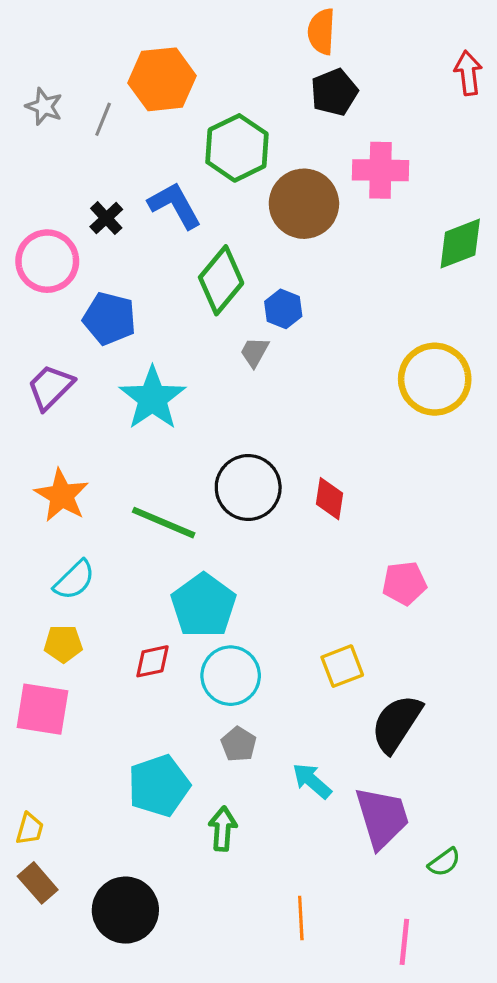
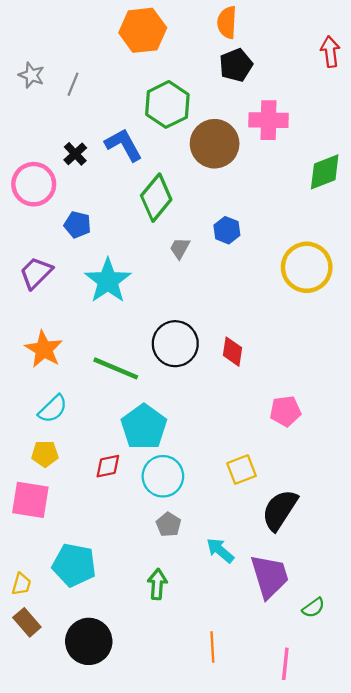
orange hexagon: (162, 79) -> (143, 30), moved
blue hexagon: (283, 309) -> (227, 230), moved
blue pentagon: (109, 319) -> (78, 225), size x0.7
cyan pentagon: (159, 786) -> (74, 565), moved, turned 30

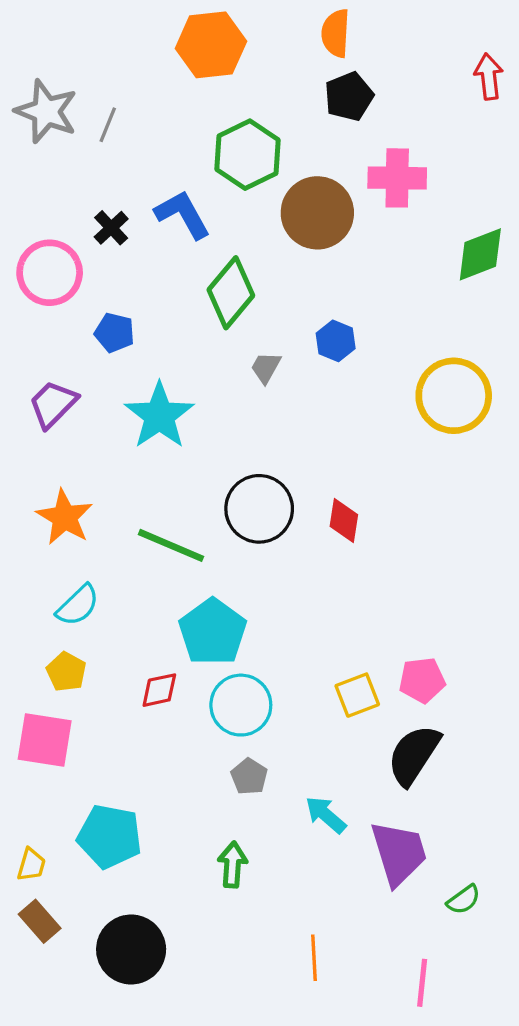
gray star: (31, 75) -> (46, 111), size x1.6
pink pentagon: (285, 411) -> (422, 680), moved
yellow pentagon: (45, 454) -> (66, 672), turned 30

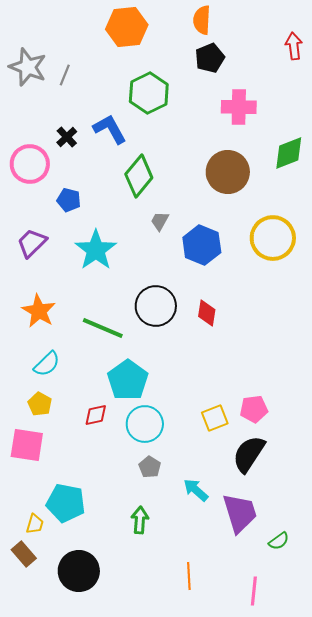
brown circle: (317, 213) -> (228, 172), moved
blue hexagon: (336, 341) -> (202, 245), moved, size x1.6
yellow trapezoid: (31, 865) -> (35, 524), moved

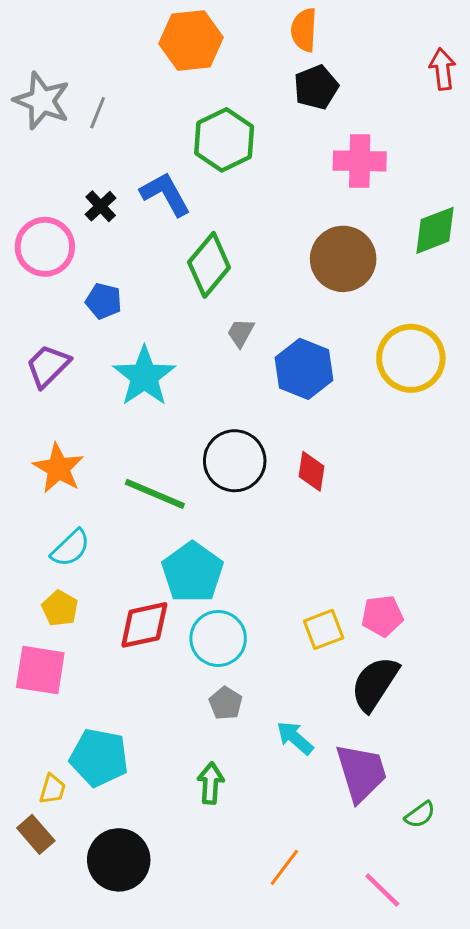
red diamond: (96, 415) -> (144, 625), size x1.5
orange line: (189, 576) -> (284, 867), turned 40
pink line: (254, 591) -> (382, 890), turned -52

